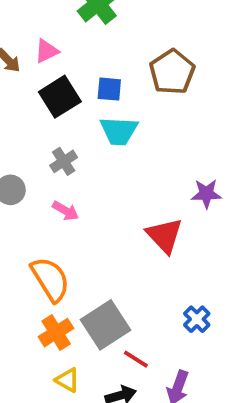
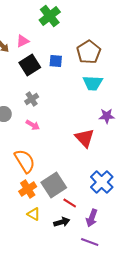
cyan trapezoid: (119, 131) -> (93, 83), moved
blue cross: (197, 319) -> (102, 182), size x1.6

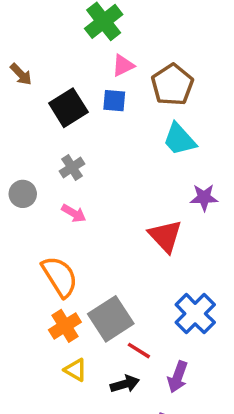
pink triangle: (23, 41) -> (123, 65), moved
cyan trapezoid: (93, 83) -> (179, 139), turned 45

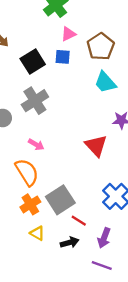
gray cross: (72, 168) -> (35, 101), size x1.6
pink arrow: (74, 213) -> (36, 145), moved

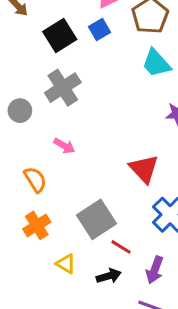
blue square: (63, 57) -> (100, 29), turned -35
red triangle: (96, 146) -> (144, 169), moved
orange semicircle: (27, 172) -> (35, 180), moved, size x0.7
orange cross: (30, 204) -> (37, 225), moved

